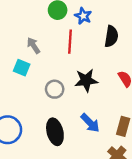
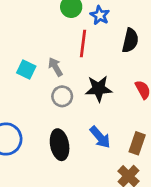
gray arrow: (34, 46) -> (55, 67), moved

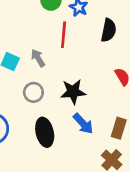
black star: (99, 89) -> (73, 92), moved
gray circle: (62, 96) -> (33, 92), moved

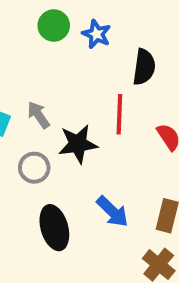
red line: (64, 35) -> (119, 114), moved
black star: (73, 92) -> (78, 144), moved

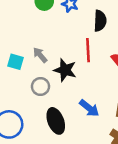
black star: (78, 144) -> (65, 70), turned 30

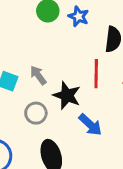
blue arrow: (89, 108) -> (90, 125), moved

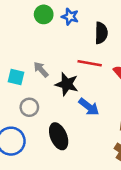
red line: (96, 74) -> (90, 63), turned -75
gray circle: (36, 113) -> (29, 107), moved

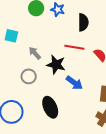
cyan square: (16, 77) -> (11, 36), moved
gray circle: (29, 107) -> (29, 76), moved

